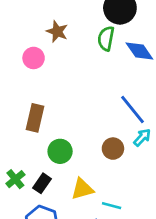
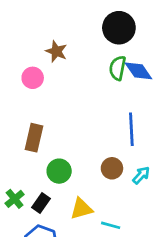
green semicircle: (106, 38) -> (118, 68), moved
blue line: (132, 110) -> (131, 129), turned 36
cyan arrow: (142, 137) -> (141, 175), moved

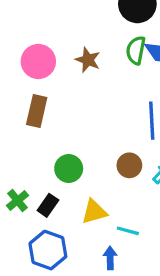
brown star: (56, 51) -> (88, 60), moved
pink circle: (33, 78) -> (38, 61), size x1.4
brown rectangle: (34, 138) -> (37, 111), moved

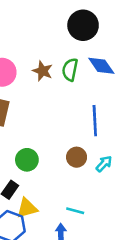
green semicircle: (136, 50) -> (70, 70), moved
yellow triangle: (94, 212) -> (27, 208), moved

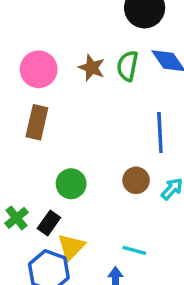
yellow triangle: (27, 208) -> (71, 247), turned -30

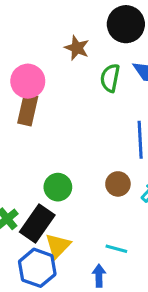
brown star: (92, 68) -> (77, 48), moved
brown rectangle: (37, 122) -> (28, 110), moved
black rectangle: (49, 223) -> (37, 224), size x1.6

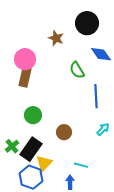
green semicircle: (110, 78) -> (77, 70), moved, turned -42
brown circle: (118, 184) -> (64, 132), moved
green circle: (58, 187) -> (33, 115), moved

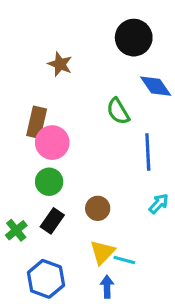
brown star: (56, 38) -> (60, 64), moved
pink circle: (25, 59) -> (52, 143), moved
black rectangle: (31, 149) -> (52, 221), moved, size x0.7
yellow triangle: (44, 163) -> (102, 252), moved

